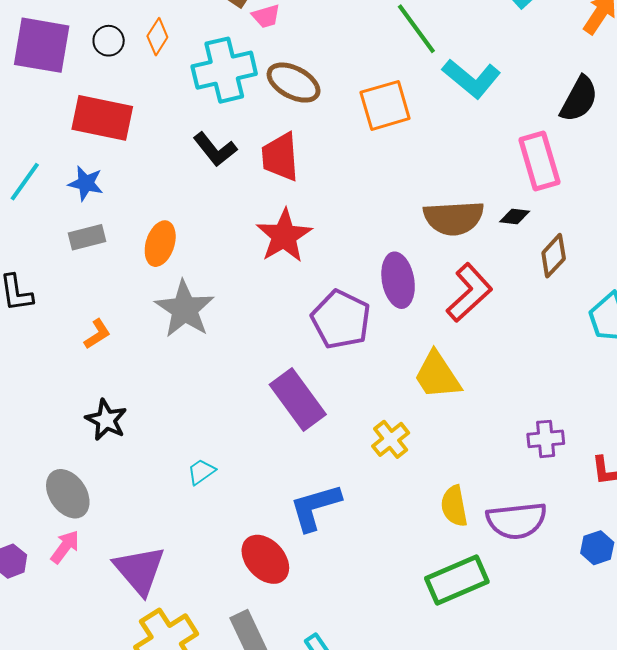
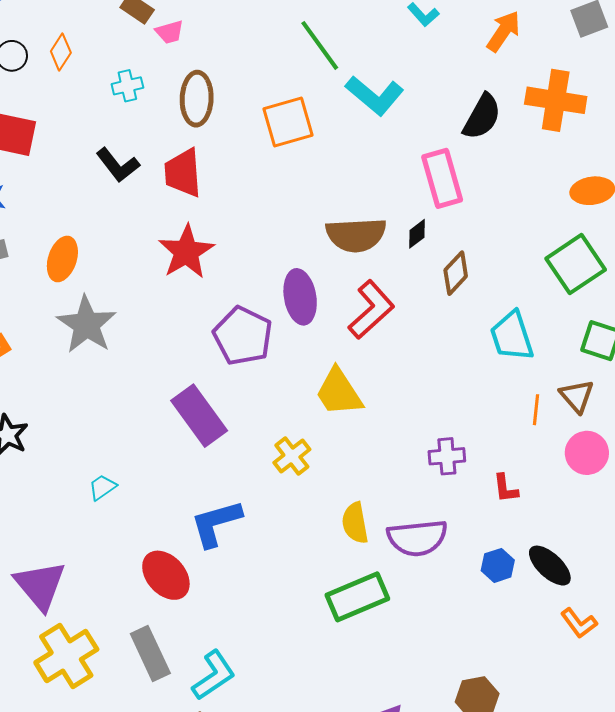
cyan cross: (224, 70) -> (127, 86), size x0.5
brown ellipse: (294, 83) -> (197, 99), turned 64
black diamond: (515, 217) -> (417, 234), turned -44

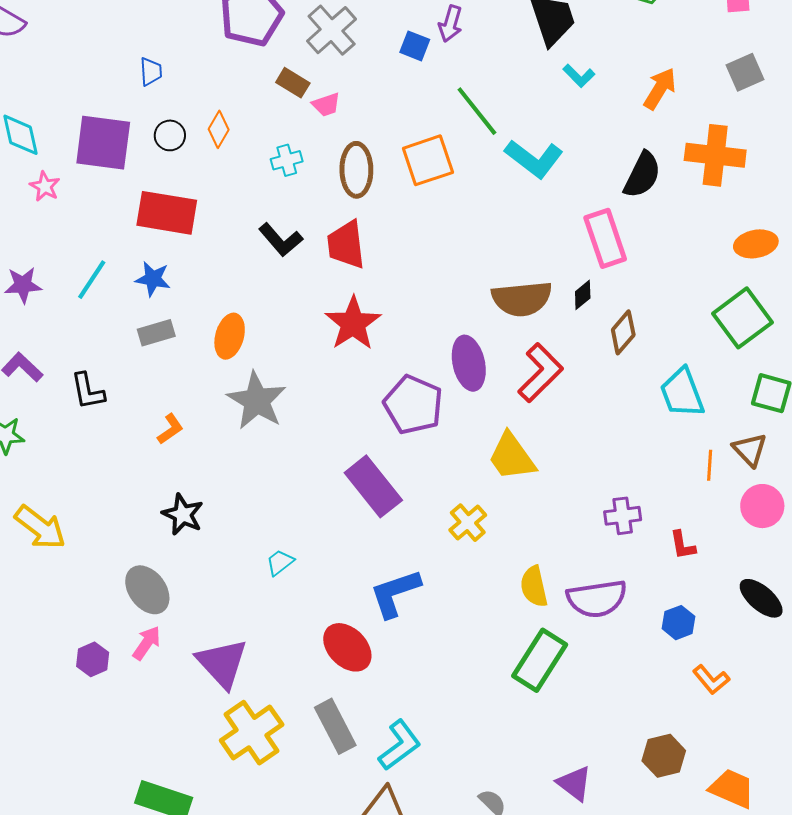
orange square: (288, 122) -> (428, 160), moved
black ellipse: (550, 566) -> (761, 598), moved
green rectangle: (357, 597) -> (540, 660), turned -32
orange L-shape: (579, 623) -> (711, 680), moved

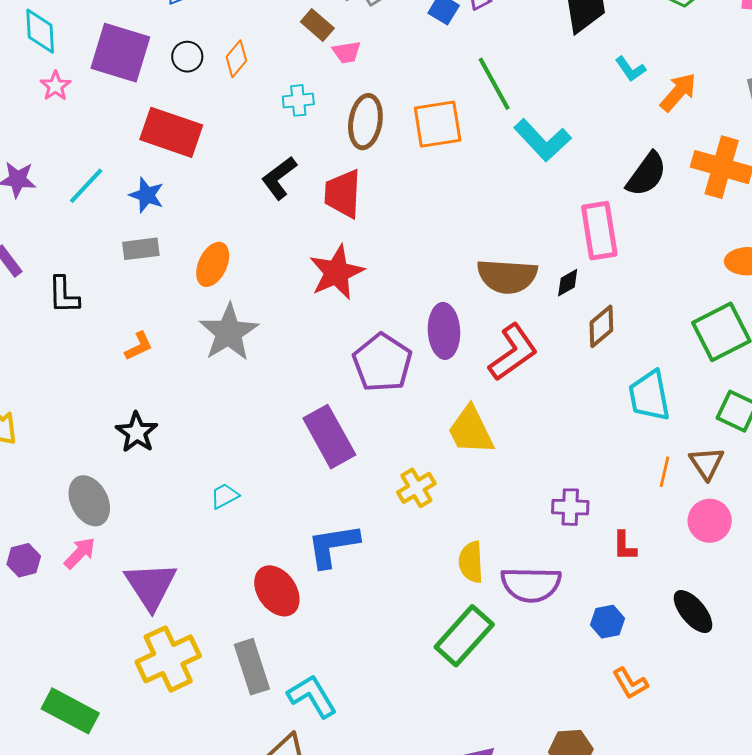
cyan L-shape: (579, 76) -> (630, 69), moved
black L-shape: (281, 240) -> (279, 178), turned 84
cyan L-shape: (400, 745) -> (312, 696), turned -94

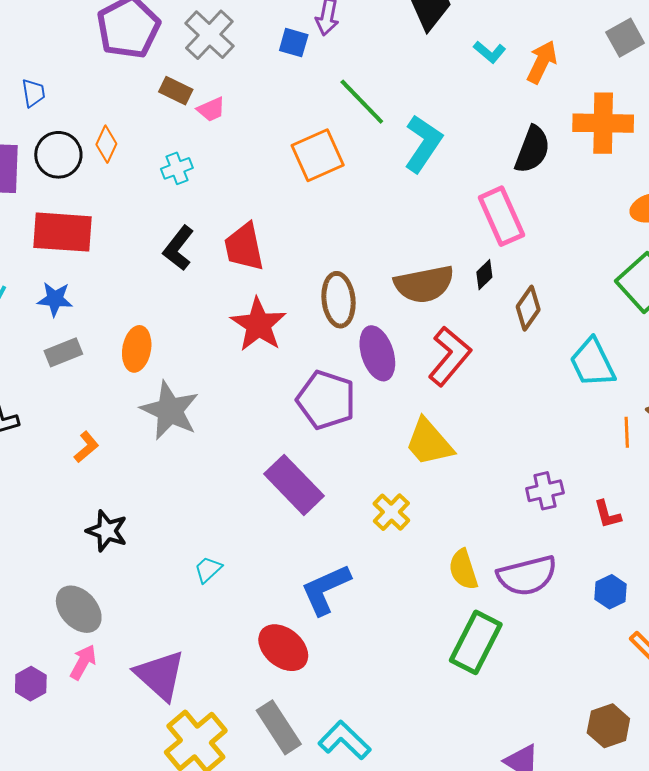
black circle: (187, 57) -> (58, 155), size x1.5
brown ellipse: (365, 122) -> (339, 300), moved
cyan L-shape: (542, 140) -> (423, 144), turned -88

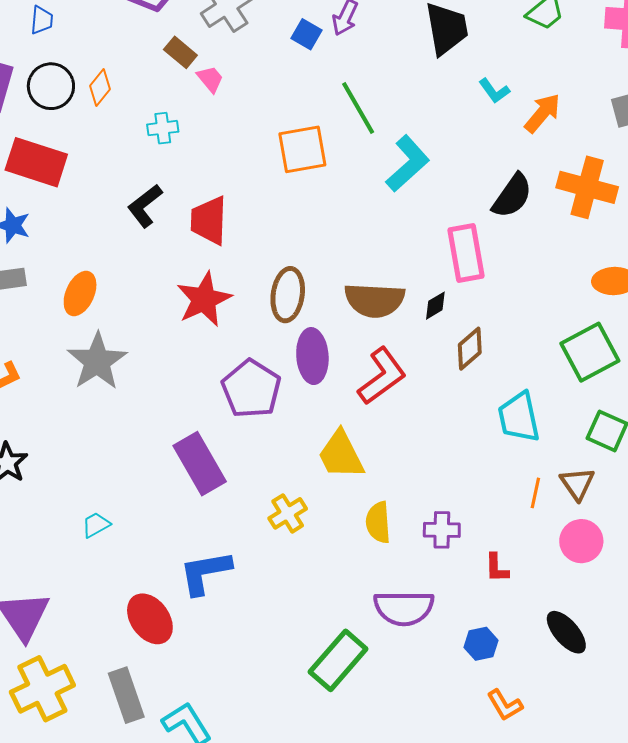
pink trapezoid: (211, 109) -> (210, 79), turned -120
yellow semicircle: (463, 570) -> (378, 522), moved

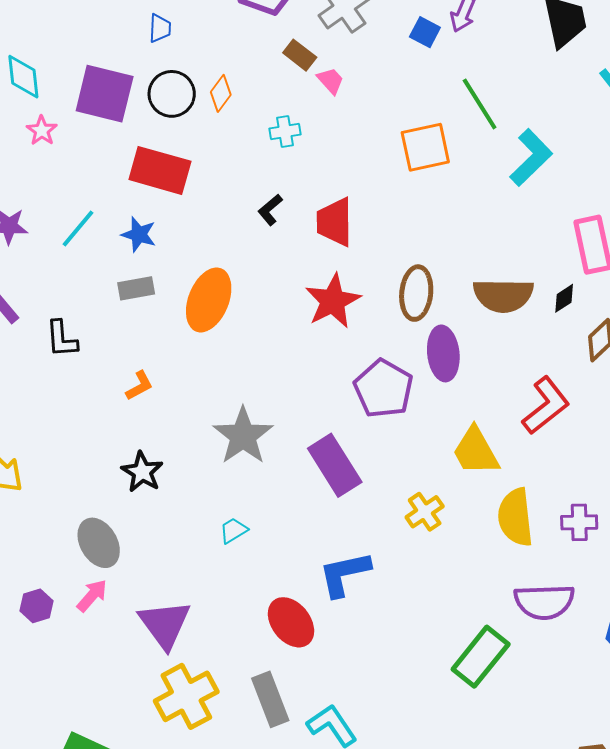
black L-shape: (145, 206) -> (270, 210), size x0.7
orange ellipse: (80, 294) -> (209, 300), size x1.4
gray star: (97, 361) -> (243, 436), moved
red L-shape: (382, 376) -> (546, 406), moved
yellow semicircle: (378, 522) -> (515, 517), size x1.4

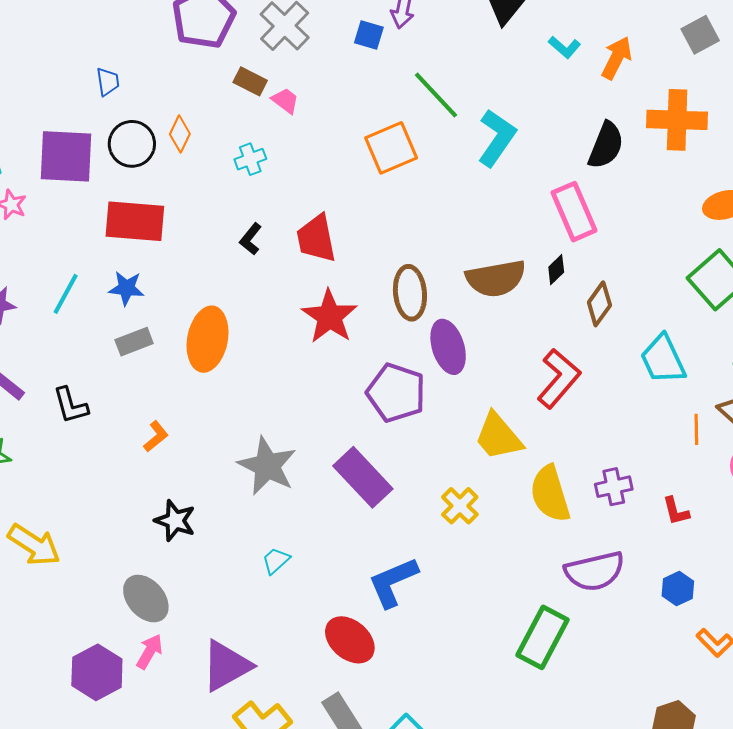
purple hexagon: (36, 606) -> (97, 672), size x1.6
purple triangle: (165, 624) -> (226, 666), turned 48

